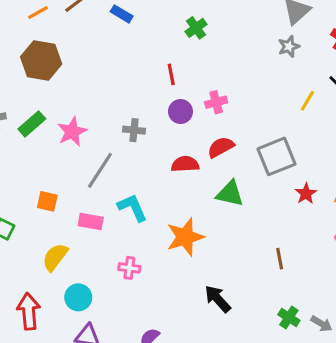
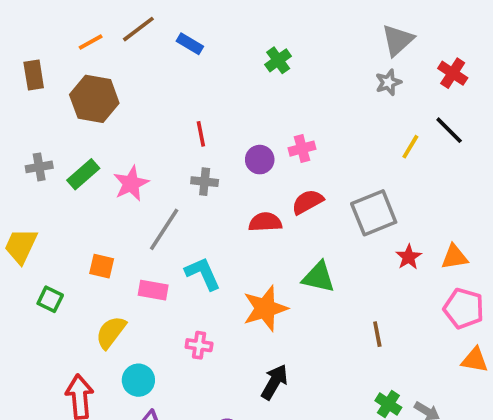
red line: (171, 74) -> (201, 134), moved
green triangle: (230, 194) -> (319, 277), moved
black arrow: (218, 299) -> (274, 382), moved, turned 72

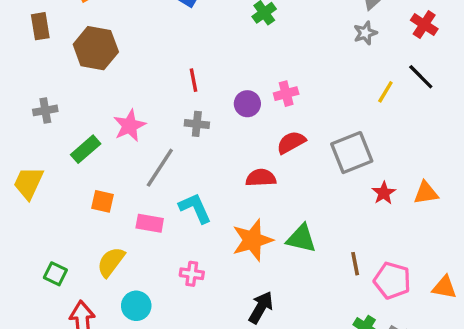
green rectangle: (83, 174) -> (86, 149), moved
red semicircle: (265, 222) -> (261, 178), moved
green triangle: (319, 277) -> (301, 238), moved
green square: (50, 299) -> (55, 274), moved
pink pentagon: (464, 308) -> (392, 281), moved

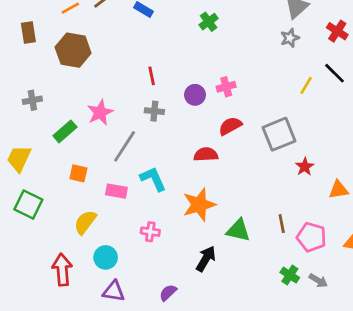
orange triangle: (426, 193) -> (339, 190), moved
green triangle: (301, 238) -> (238, 230), moved
green square: (55, 274) -> (28, 205), moved, size x1.5

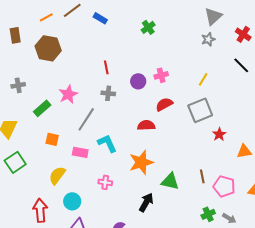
yellow line: (306, 85) -> (203, 79), moved
green square: (28, 205) -> (15, 162), turned 30
green cross: (290, 275) -> (208, 214), turned 32

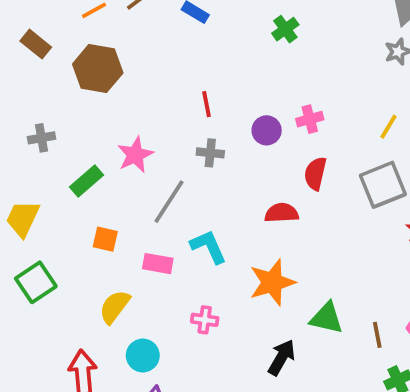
brown rectangle: (15, 35) -> (36, 44), turned -42
red semicircle: (164, 104) -> (315, 174), turned -48
brown line: (202, 176) -> (377, 335), moved

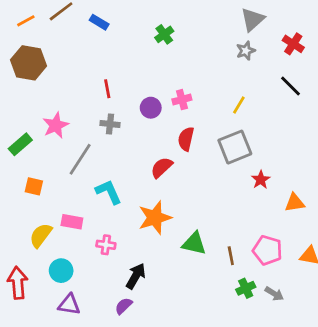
red semicircle: (282, 213) -> (162, 167), turned -40
pink rectangle: (158, 264) -> (72, 222), moved
black arrow: (282, 357) -> (136, 276), moved

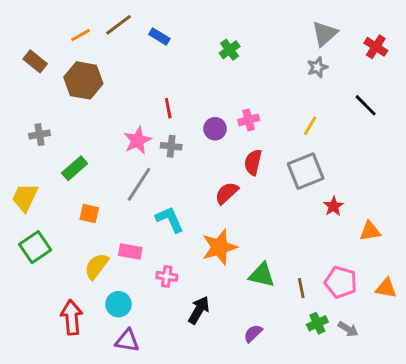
red cross: (293, 44) -> (376, 47), moved
pink star: (56, 125) -> (137, 140), moved
purple semicircle: (124, 306) -> (253, 333), moved

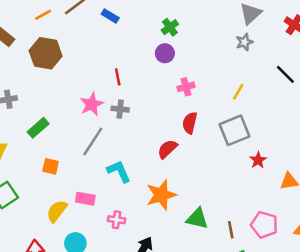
purple circle: (215, 129) -> (165, 53), moved

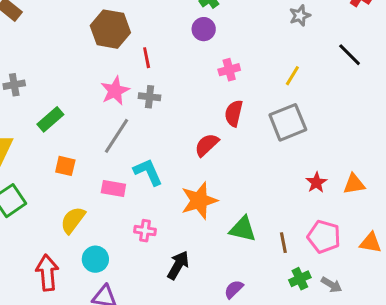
brown hexagon: (46, 53) -> (110, 29), moved
red star: (258, 160) -> (316, 182), moved
pink rectangle: (85, 199) -> (113, 188), moved

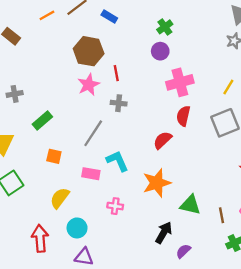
pink cross: (229, 70) -> (180, 82), size x1.6
pink star: (115, 91) -> (89, 85), moved
black arrow: (178, 265) -> (164, 233), moved

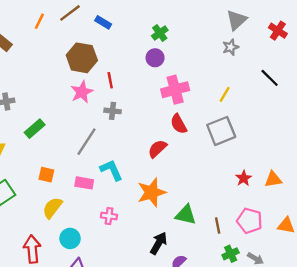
orange line: (47, 15) -> (39, 21), turned -35
red semicircle: (183, 116) -> (179, 124), turned -42
orange square: (54, 156) -> (46, 175), moved

